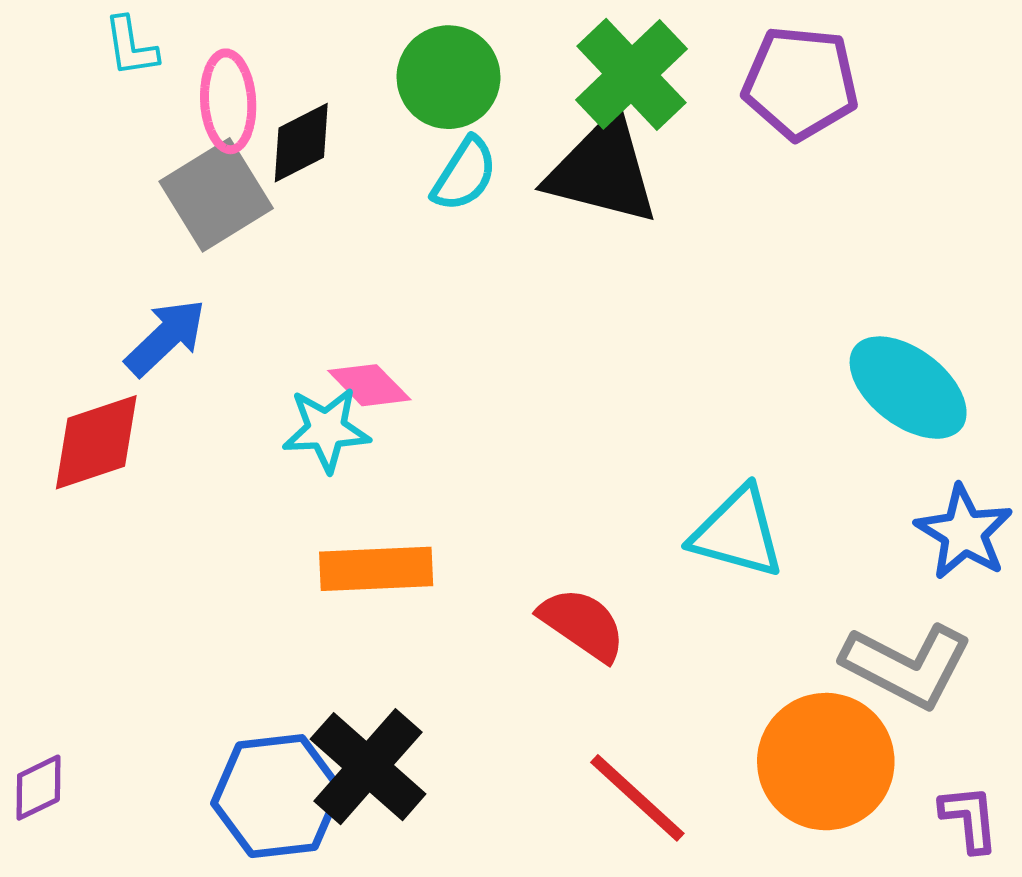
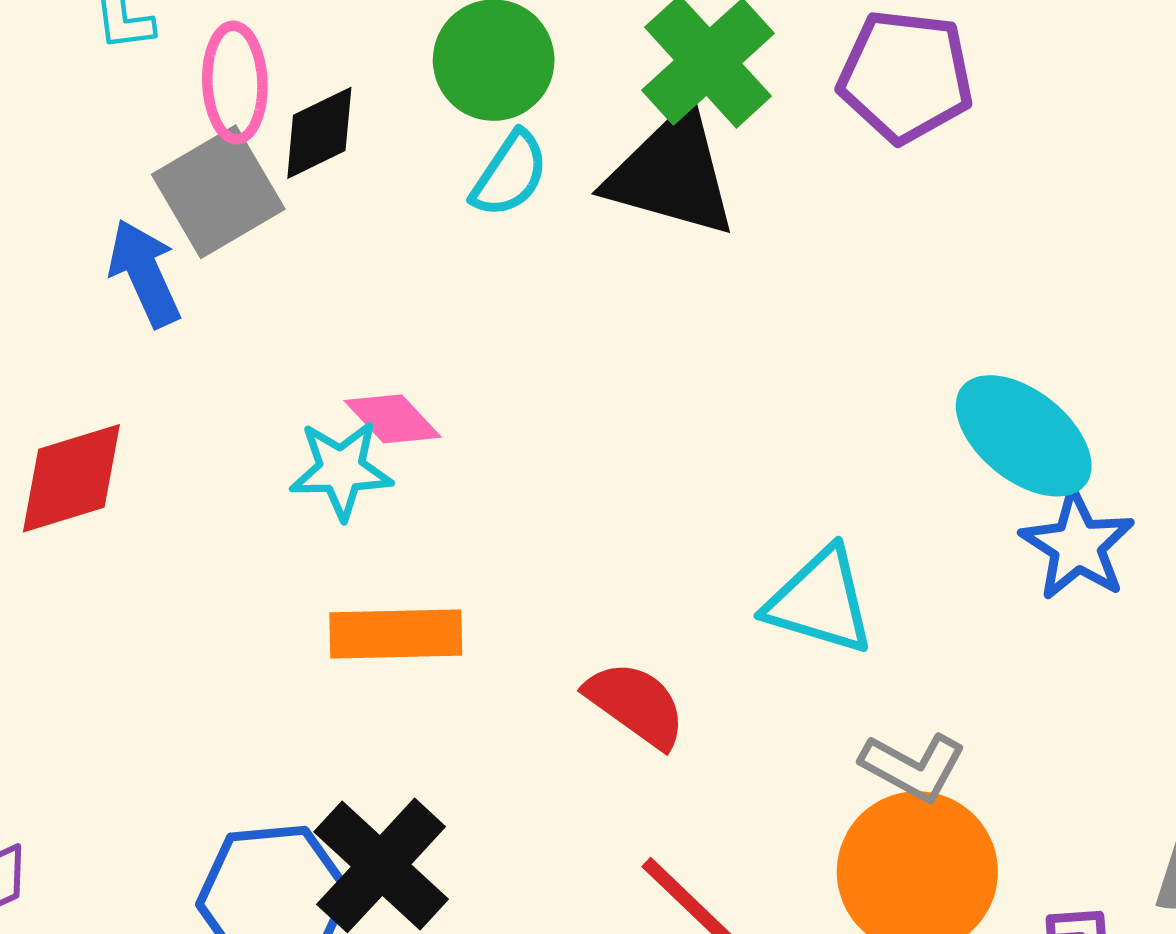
blue arrow: (166, 337) -> (145, 273), moved, turned -72
blue star: (964, 532) -> (1077, 545), moved
gray L-shape: (907, 665) -> (913, 767), moved, size x0.7

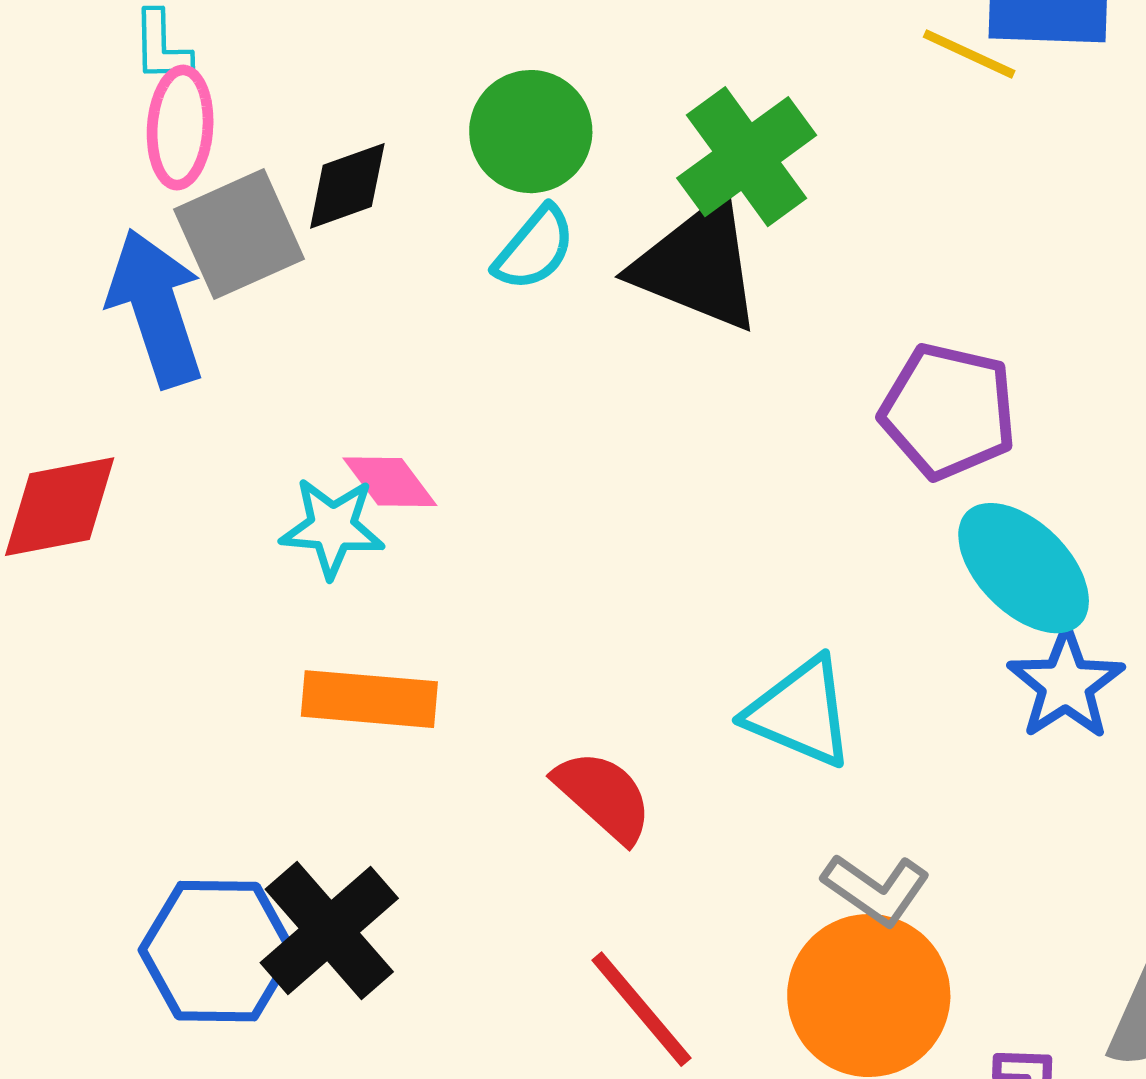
purple pentagon: (906, 76) -> (948, 411), moved
pink ellipse: (235, 83) -> (180, 128), moved
blue arrow: (145, 273) -> (156, 308), size x1.4

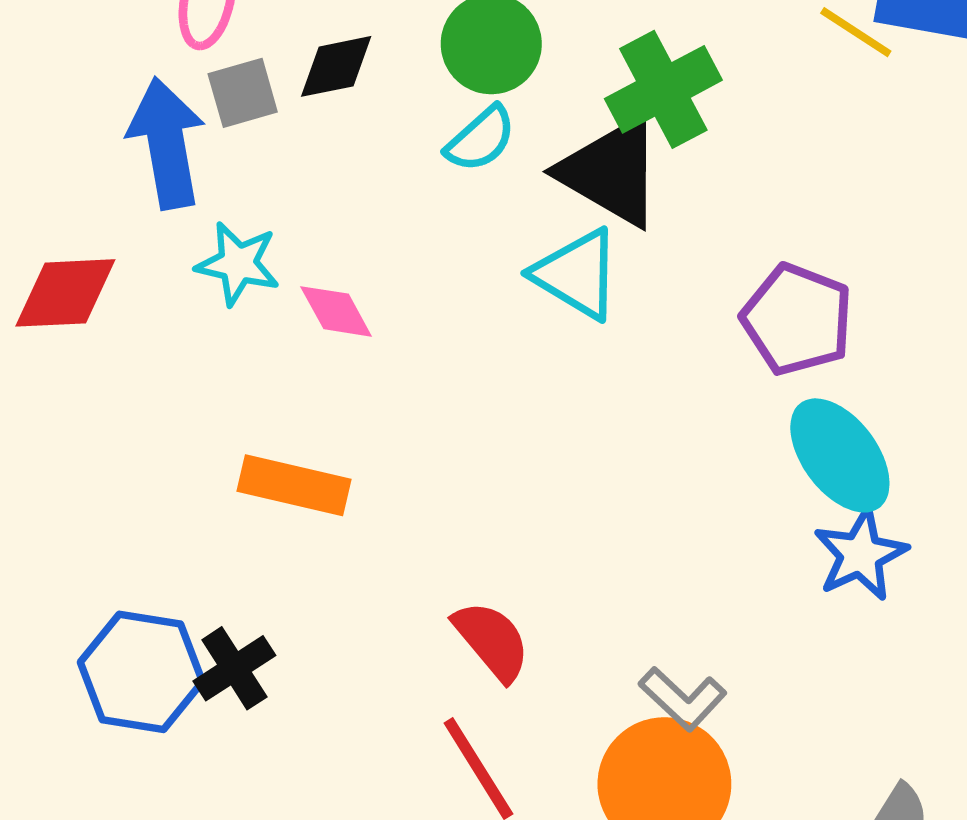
gray square: (239, 234) -> (243, 93), size x0.7
cyan star: (332, 528) -> (238, 264), moved
cyan triangle: (800, 712) -> (577, 274), moved
red semicircle: (604, 796) -> (492, 641), moved
black cross: (329, 931) -> (234, 668), size x0.7

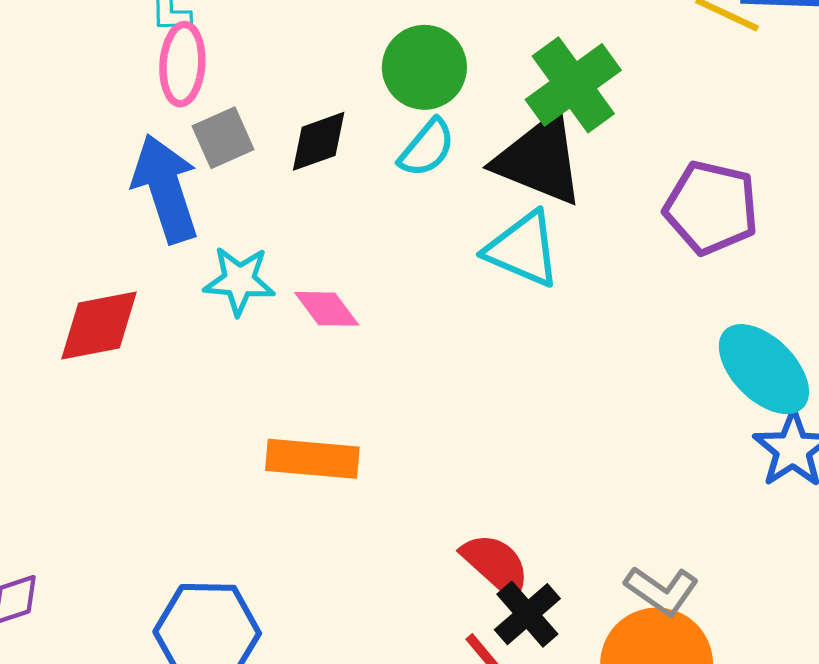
black diamond: (336, 66) -> (319, 141), moved
purple pentagon: (797, 319) -> (711, 208), moved
black cross: (234, 668) -> (527, 614), moved

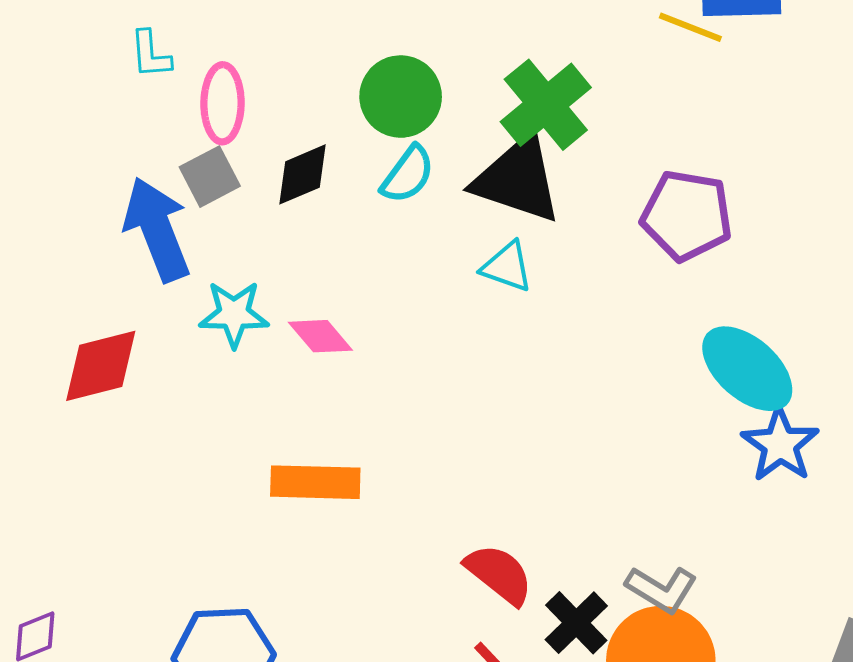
pink ellipse: (182, 64) -> (222, 103), moved
cyan triangle: (523, 249) -> (507, 267), size x0.7
black cross: (527, 614) -> (576, 623), moved

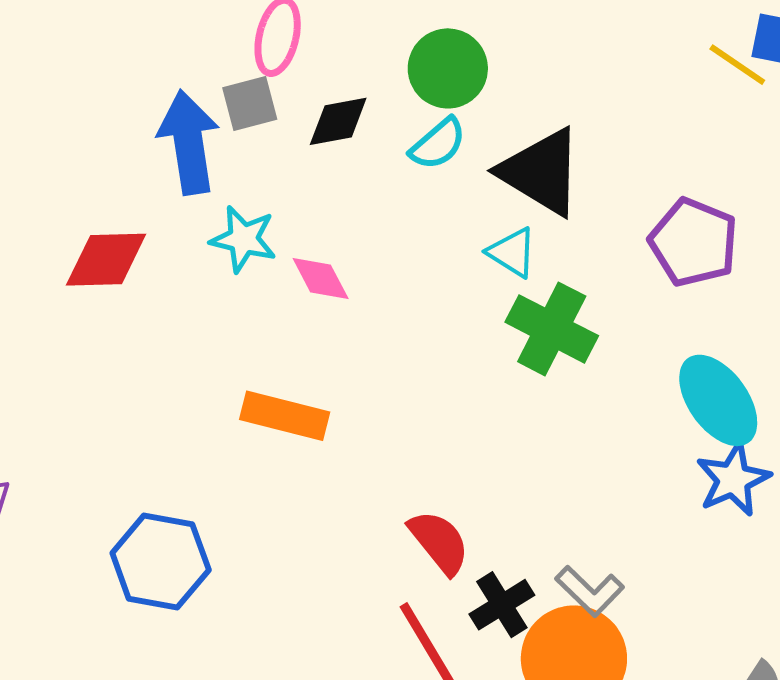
green cross: (546, 105) -> (552, 329), moved, turned -36

